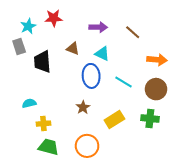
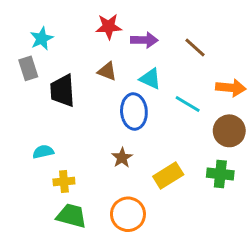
red star: (54, 18) -> (109, 27), moved
cyan line: (124, 82) -> (188, 104), moved

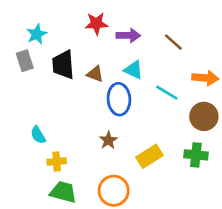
brown triangle: (107, 71) -> (95, 74), moved
black trapezoid: (62, 91) -> (63, 65), moved
cyan semicircle: (43, 152) -> (38, 135), turned -108

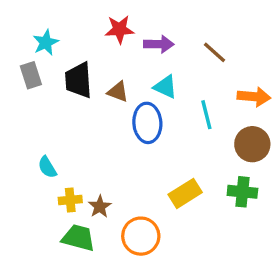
cyan line: (167, 93) -> (206, 115), turned 45
brown star: (108, 140) -> (100, 207), moved

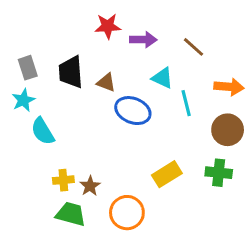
cyan star: (46, 43) -> (23, 100), moved
cyan triangle: (165, 87) -> (162, 78), moved
blue ellipse: (147, 123) -> (133, 111), turned -64
cyan semicircle: (47, 167) -> (43, 131), moved, size x1.4

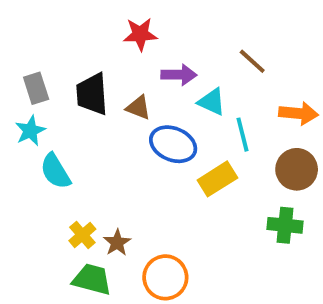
purple arrow: (143, 40) -> (179, 75), moved
yellow rectangle: (167, 174) -> (217, 179), moved
yellow cross: (63, 180) -> (82, 235), turned -36

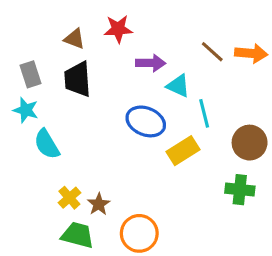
brown triangle: (138, 108) -> (74, 39), moved
orange arrow: (299, 113) -> (251, 53), moved
cyan star: (30, 131) -> (26, 110), turned -30

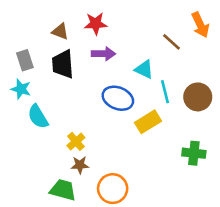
orange arrow: (251, 53) -> (200, 25), moved, turned 60
purple arrow: (151, 63) -> (103, 54), moved
brown circle: (250, 143) -> (198, 97), moved
yellow cross: (69, 198) -> (76, 141), moved
brown star: (99, 204) -> (80, 165), turned 30

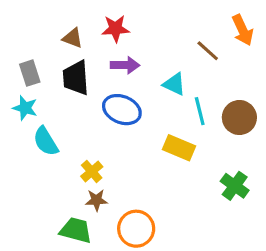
blue ellipse: (118, 98) -> (122, 110), moved
yellow rectangle: (148, 122) -> (179, 148), turned 55
green cross: (194, 153) -> (235, 186), turned 30

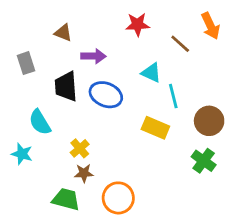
red star: (116, 29) -> (138, 24), moved
purple arrow: (125, 65) -> (93, 56), moved
black trapezoid: (76, 78) -> (66, 86), moved
cyan star: (25, 108) -> (22, 154), moved
brown circle: (239, 118) -> (209, 121), moved

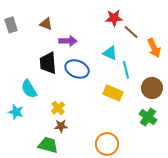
red star: (138, 24) -> (114, 18), moved
orange arrow: (210, 26) -> (154, 48), moved
gray rectangle: (26, 63) -> (11, 25), moved
orange circle: (118, 198) -> (107, 144), moved

